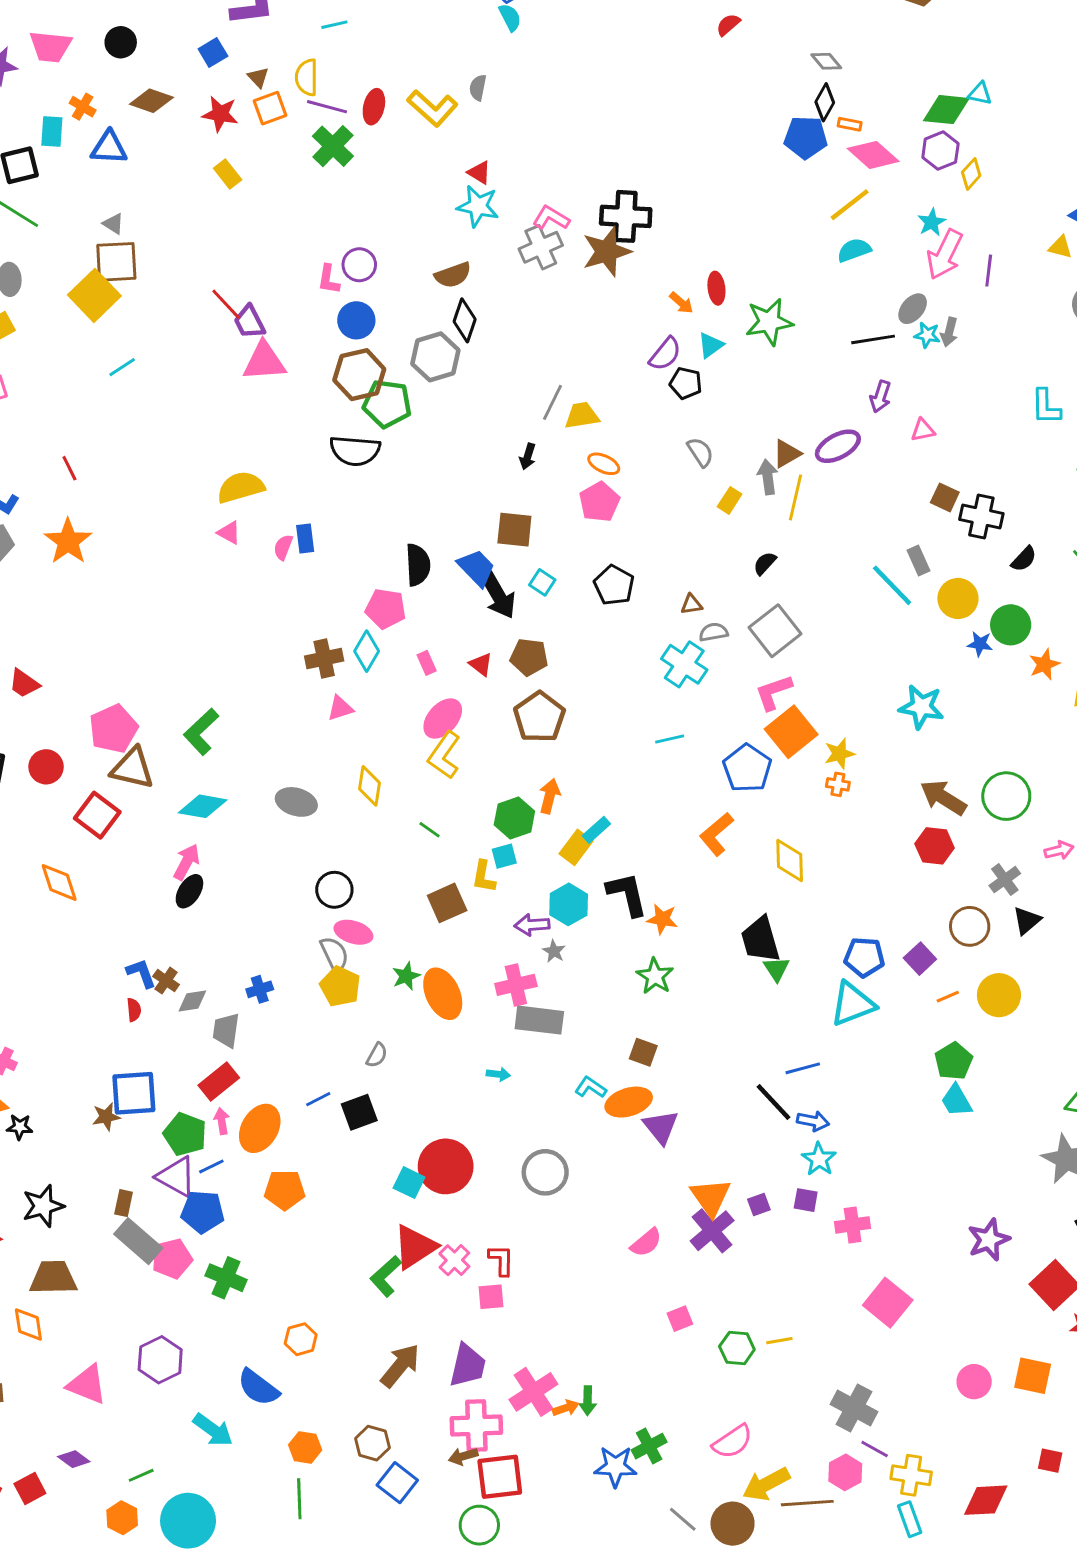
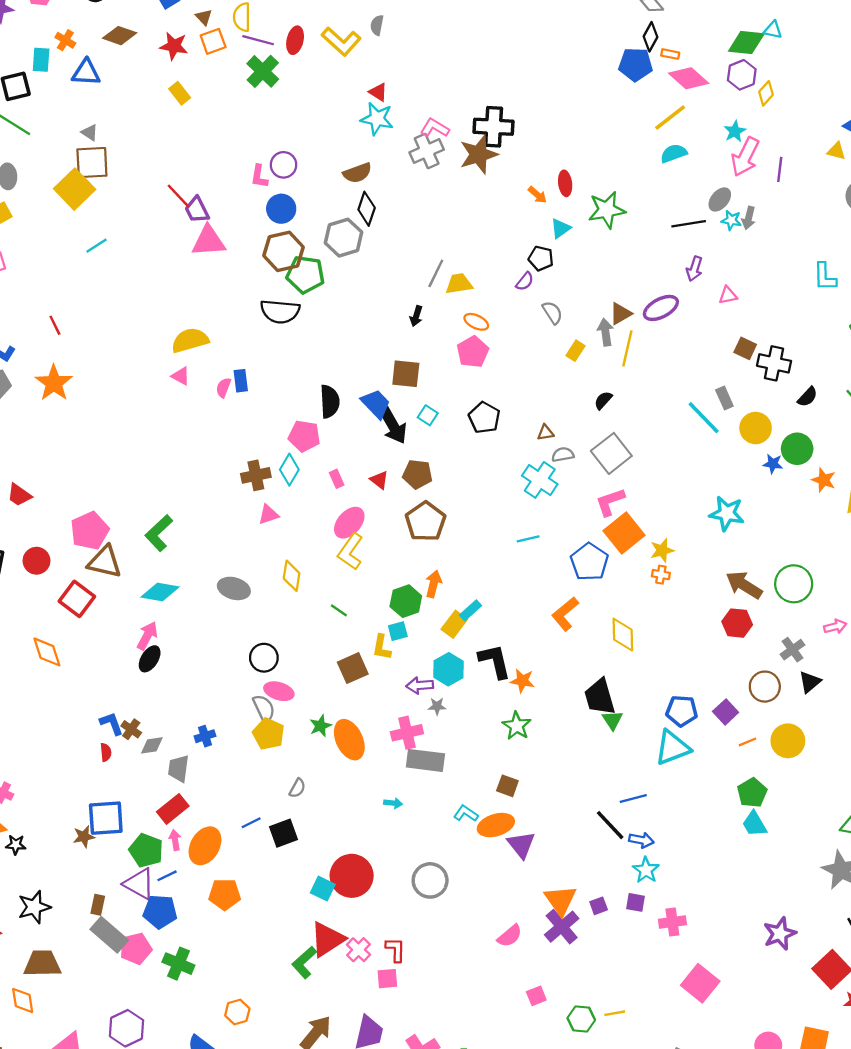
purple semicircle: (665, 354) -> (525, 281), moved, size x0.7
orange star: (1044, 664) -> (824, 480), turned -30
gray star: (554, 951) -> (437, 706), turned -30

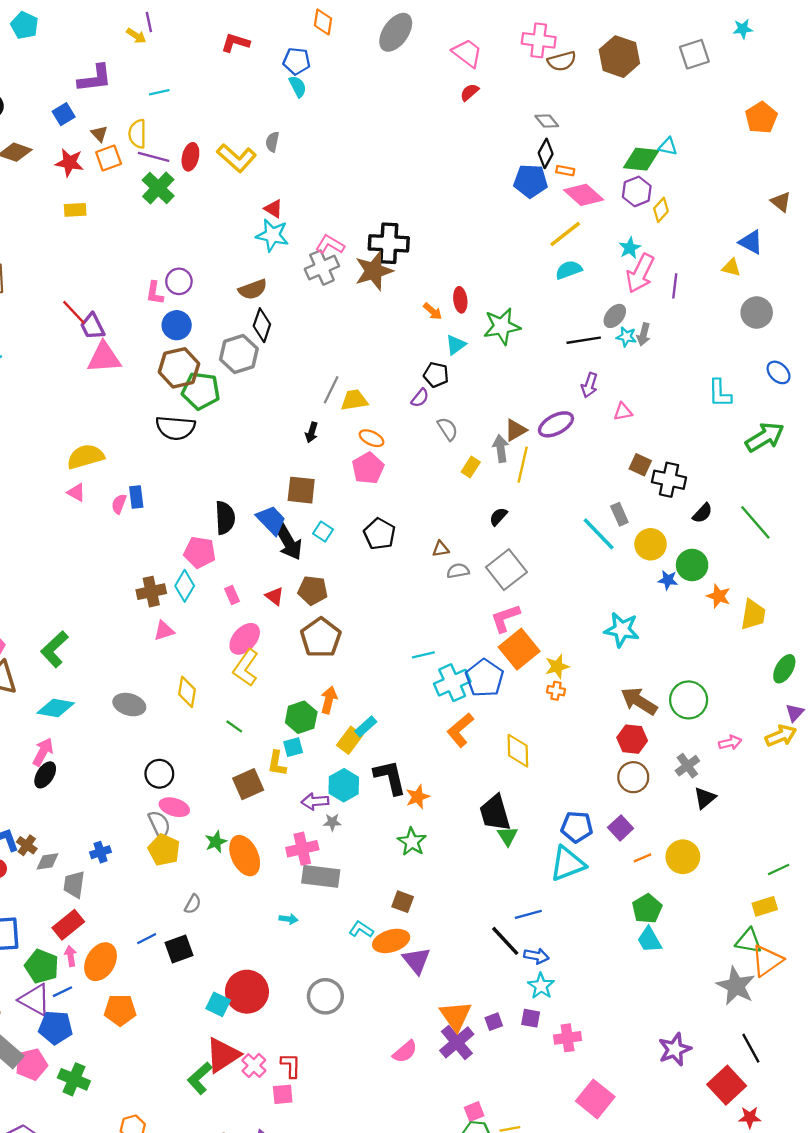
yellow rectangle: (180, 93) -> (75, 210), turned -55
cyan cross: (540, 480) -> (452, 683), moved, turned 32
orange star: (522, 681) -> (418, 797), turned -30
brown circle: (765, 687) -> (633, 777), moved
pink square: (536, 996) -> (474, 1112), moved

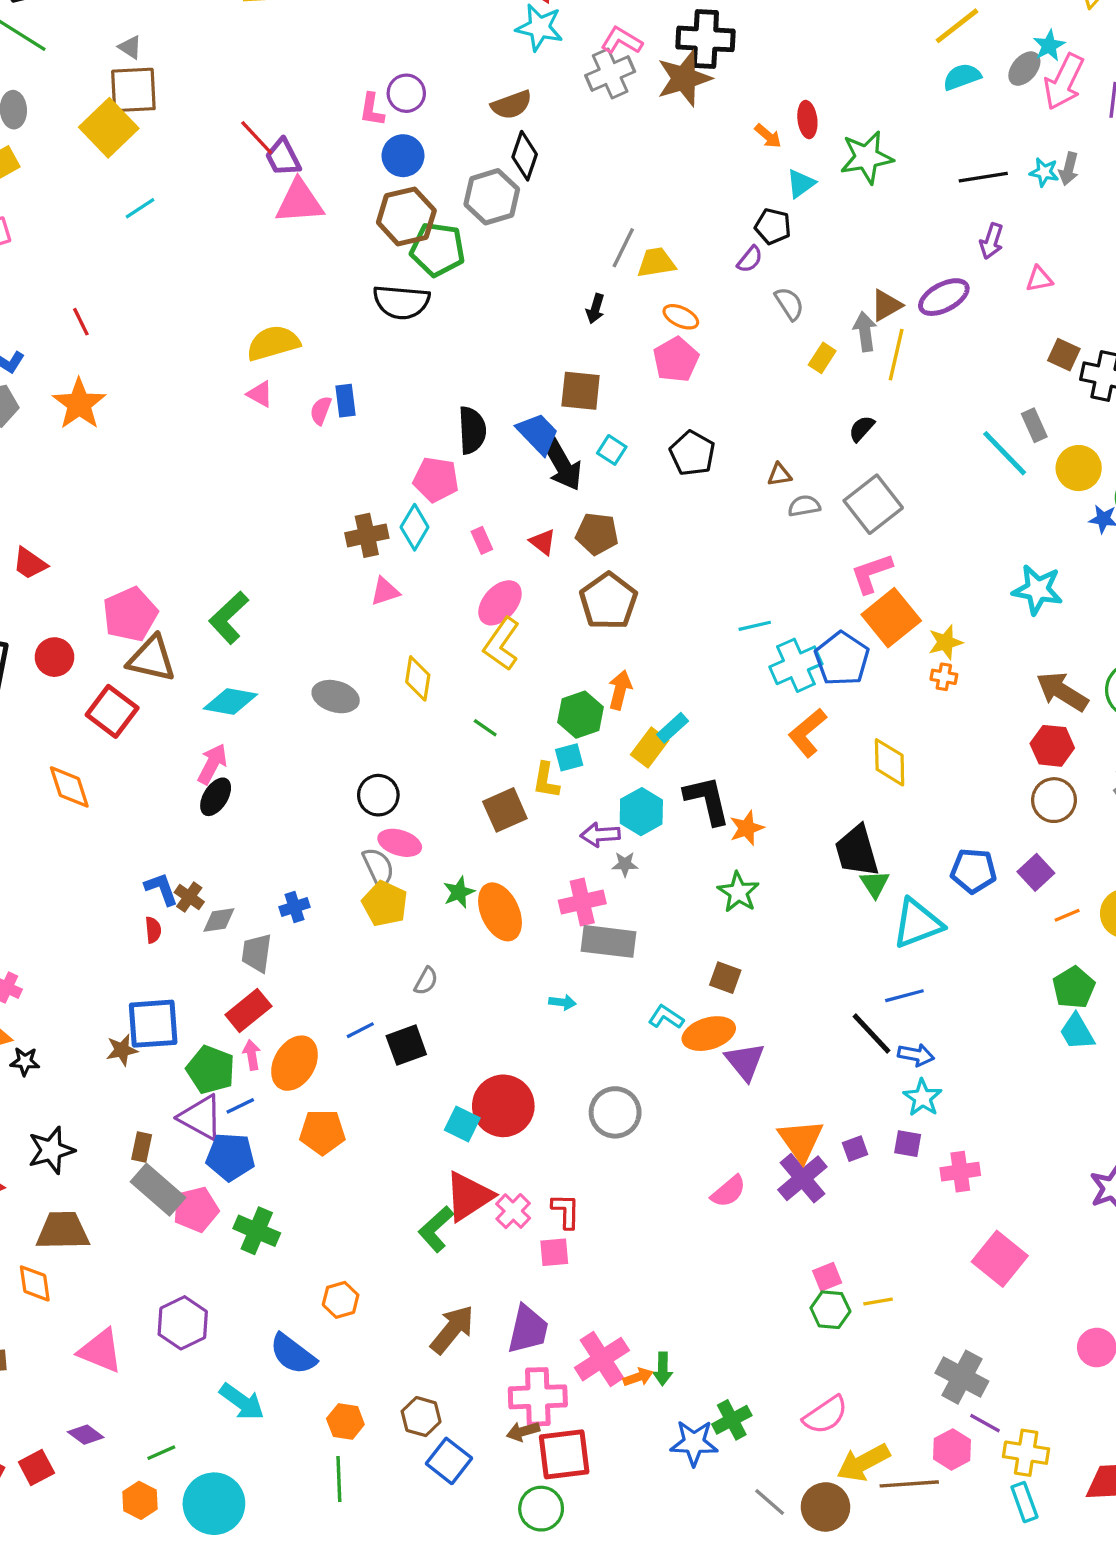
gray ellipse: (615, 316) -> (1024, 69), moved
cyan triangle: (568, 864) -> (918, 923), moved

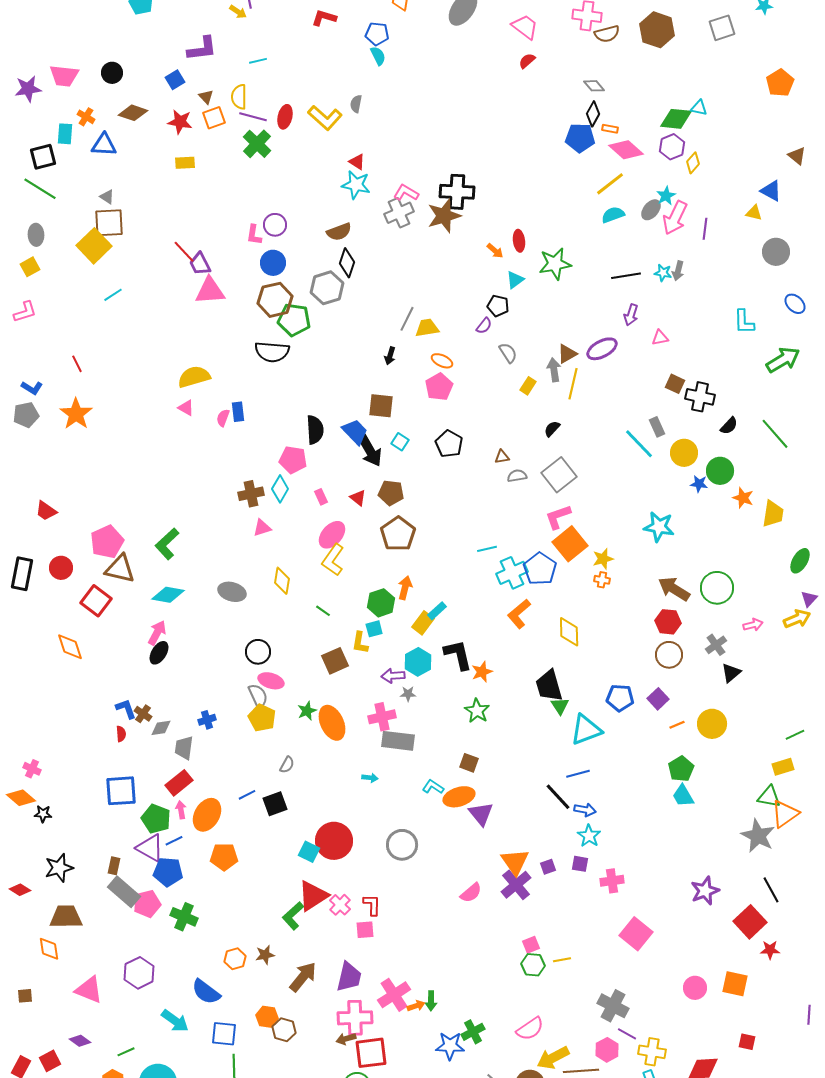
brown star: (122, 1050) -> (265, 955), moved
orange hexagon: (345, 1421) -> (267, 1017), moved
blue square: (449, 1461) -> (224, 1034), moved, turned -32

